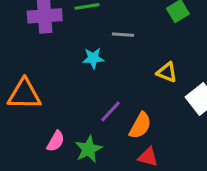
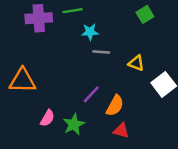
gray line: (123, 35) -> (101, 52), moved
cyan star: (93, 58) -> (90, 32), moved

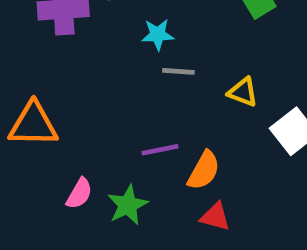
purple line: (91, 94) -> (160, 150), turned 36

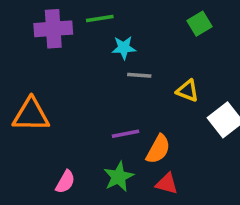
pink semicircle: (79, 194) -> (65, 182), moved
green star: (128, 205) -> (119, 177), moved

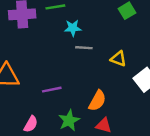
purple line: (126, 134) -> (52, 90), moved

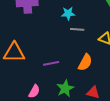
orange semicircle: (97, 101) -> (85, 62), moved

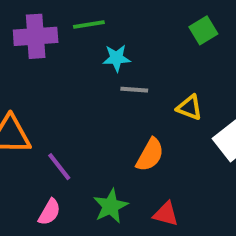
purple line: (51, 63) -> (59, 167), moved, turned 63

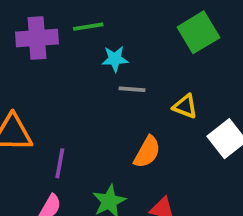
green square: (203, 30) -> (198, 32), size x1.5
purple line: (59, 167) -> (60, 163), turned 48

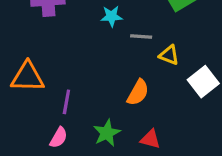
gray line: (132, 89) -> (141, 36), moved

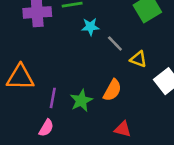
gray line: (141, 36) -> (115, 44), turned 42
green star: (107, 133) -> (81, 101), moved

